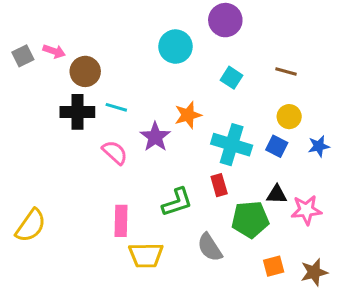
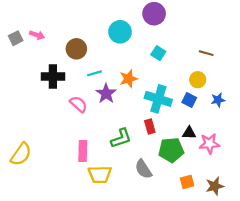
brown circle: (85, 71) -> (76, 49), moved
brown line: (286, 71) -> (206, 53), moved
cyan line: (116, 107) -> (94, 73), moved, turned -32

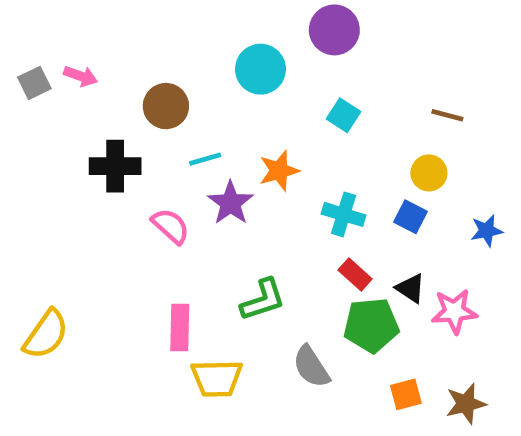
cyan cross: (158, 99) -> (344, 214), size x0.7
blue star: (218, 100) -> (487, 231), moved
red rectangle: (150, 127) -> (355, 274), moved, turned -32
black triangle: (189, 133) -> (410, 288), turned 32

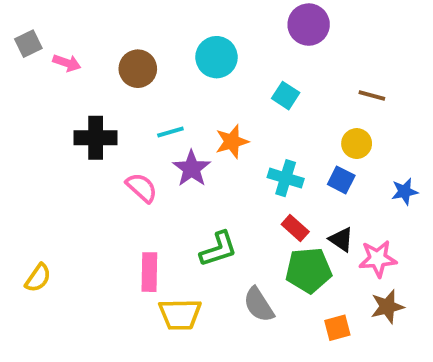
purple circle: (334, 30) -> (309, 25), moved
gray square: (34, 83) -> (28, 44), moved
brown circle: (166, 106) -> (138, 69), moved
yellow semicircle: (46, 334) -> (38, 278), size x0.7
brown star: (466, 404) -> (387, 307), moved

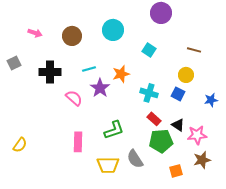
gray square: (28, 44) -> (14, 63), moved
yellow trapezoid: (180, 314) -> (108, 165), moved

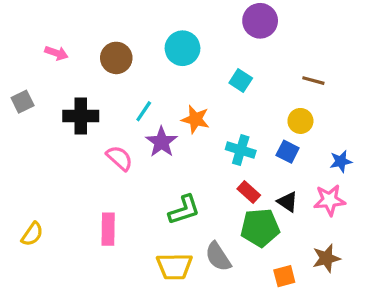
cyan line: (89, 69) -> (144, 111), turned -40
orange star: (121, 74) -> (195, 119), turned 30
pink star: (197, 135) -> (330, 200), moved
pink rectangle: (78, 142) -> (108, 229), moved

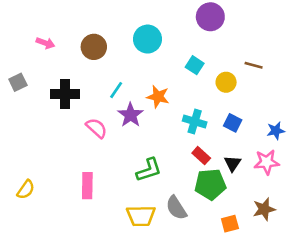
yellow circle: (300, 121) -> (226, 82), moved
black triangle: (288, 202) -> (233, 163), turned 30

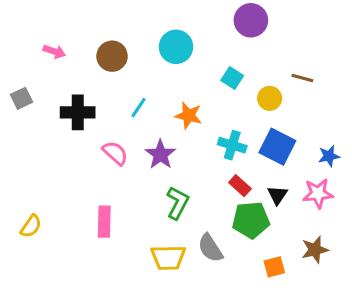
purple star: (130, 115) -> (160, 154), moved
blue square: (233, 123) -> (277, 147), size x1.6
green L-shape: (149, 170) -> (178, 203), turned -44

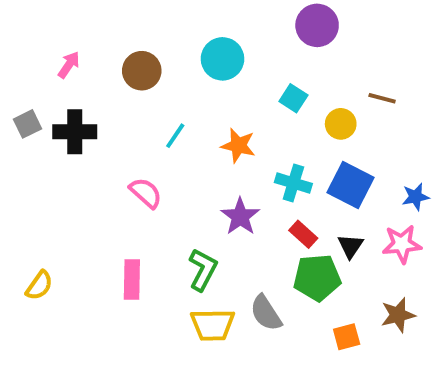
pink arrow: (54, 51) -> (69, 65), turned -75
black cross: (78, 112) -> (75, 132), moved
purple star: (160, 154) -> (240, 216), moved
green L-shape: (178, 203) -> (203, 270), moved

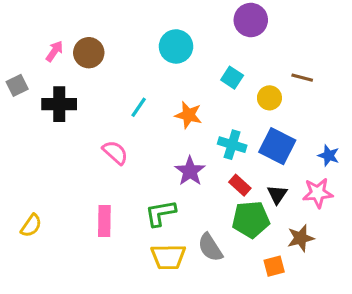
brown circle: (142, 71) -> (89, 53), moved
gray square: (27, 124) -> (17, 85), moved
blue star: (416, 197) -> (329, 156), turned 30
green L-shape: (203, 270) -> (160, 213), turned -128
brown star: (398, 315) -> (301, 238), moved

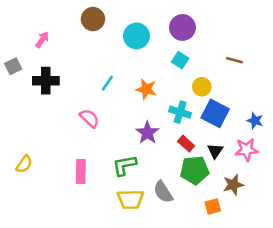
purple circle: (251, 20) -> (182, 27), moved
brown circle: (89, 53) -> (93, 19), moved
yellow circle: (269, 98) -> (202, 87), moved
yellow semicircle: (31, 226) -> (24, 164), moved

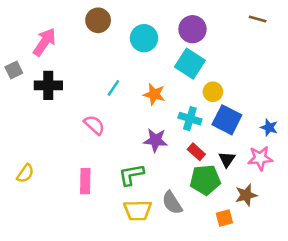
pink arrow: (42, 40) -> (44, 42), size x1.6
cyan square: (180, 60) -> (190, 64), size x1.6
brown line: (234, 60) -> (258, 19), moved
purple star: (147, 133) -> (155, 140), turned -30

